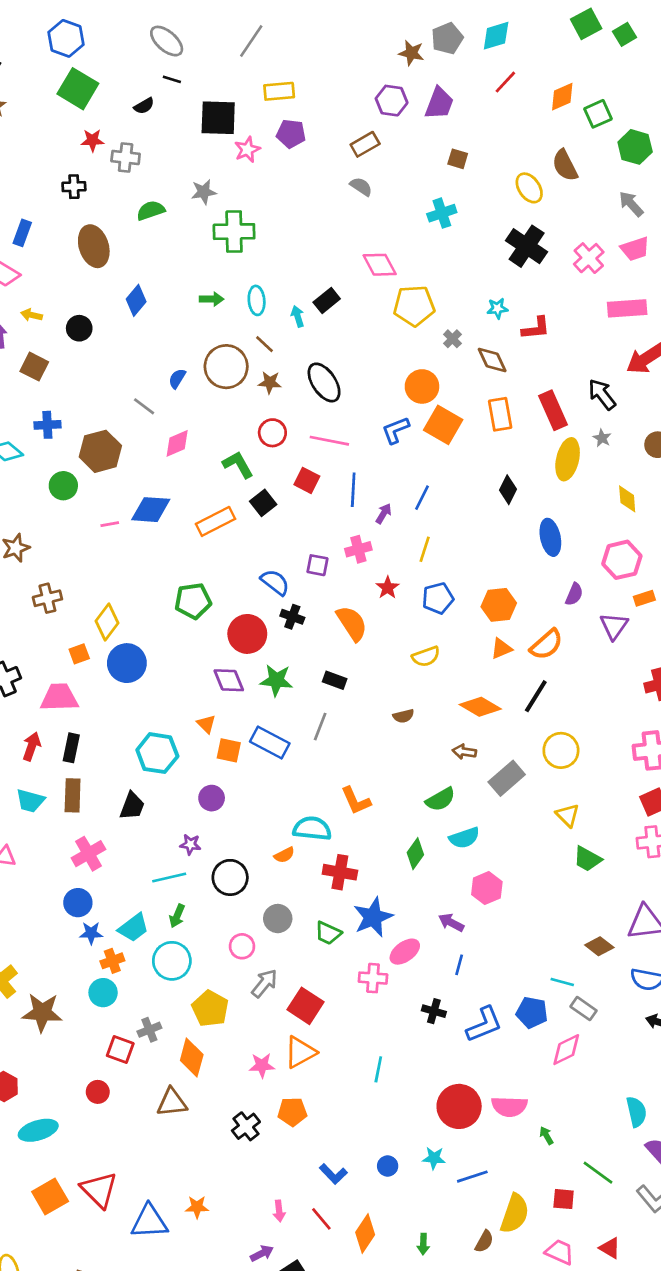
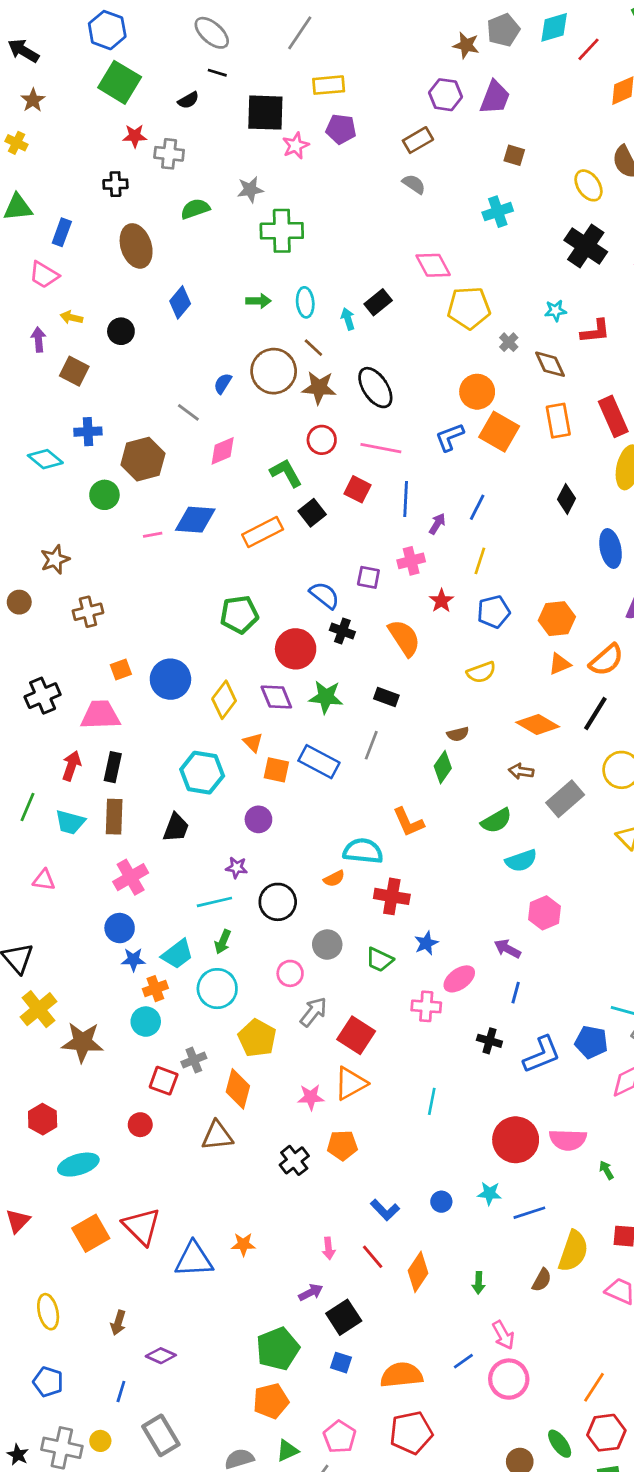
red line: (505, 82) -> (588, 49), moved
brown star: (270, 382) -> (319, 388), size x1.4
yellow diamond: (107, 622) -> (224, 700), moved
green diamond: (415, 854) -> (443, 767), moved
blue star: (373, 917) -> (426, 943), size x0.6

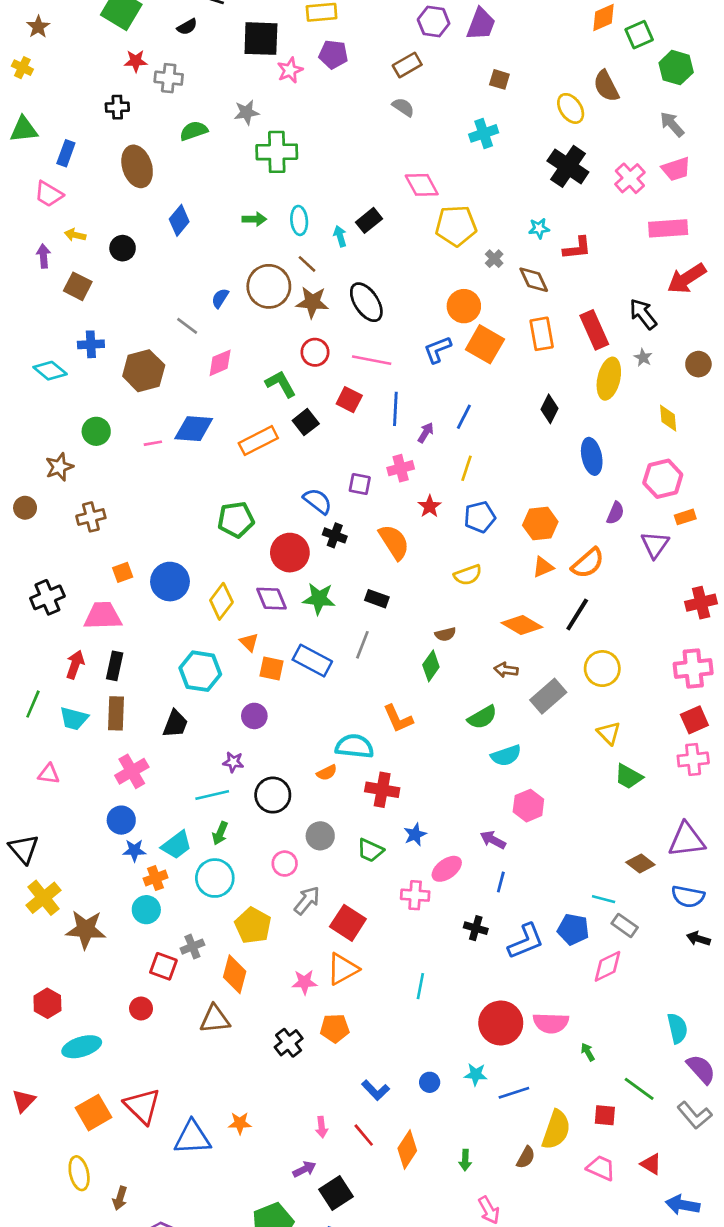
green circle: (104, 495) -> (96, 431), moved
yellow ellipse: (48, 1312) -> (79, 1173), moved

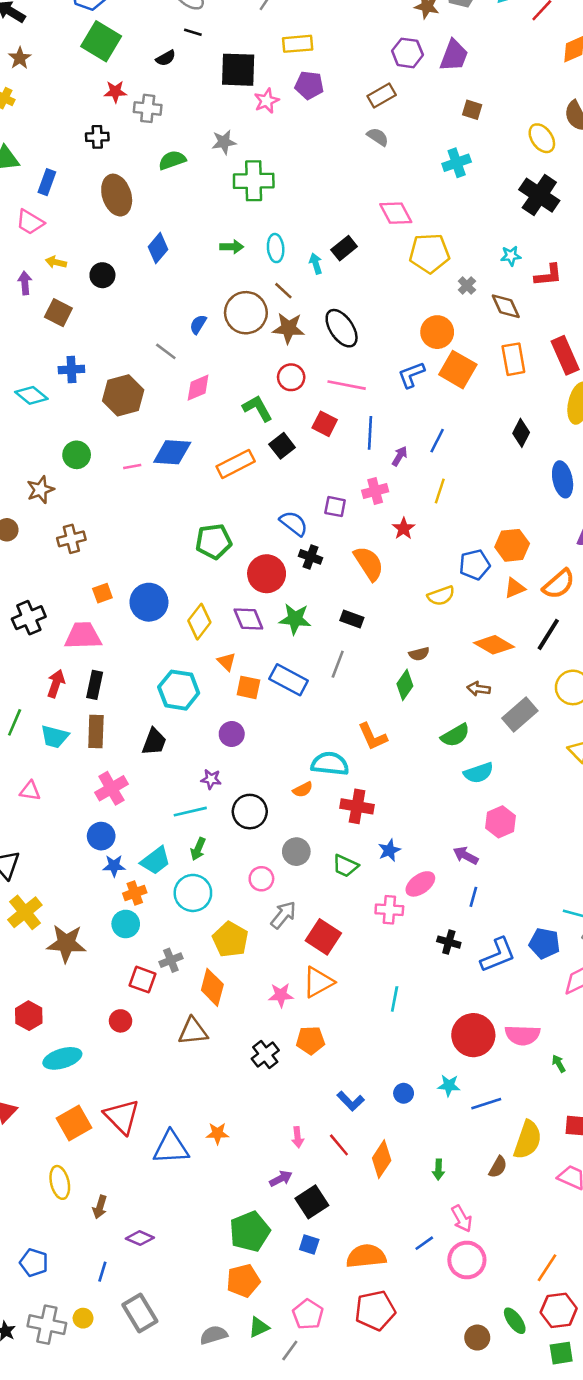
blue pentagon: (480, 517) -> (475, 565), moved

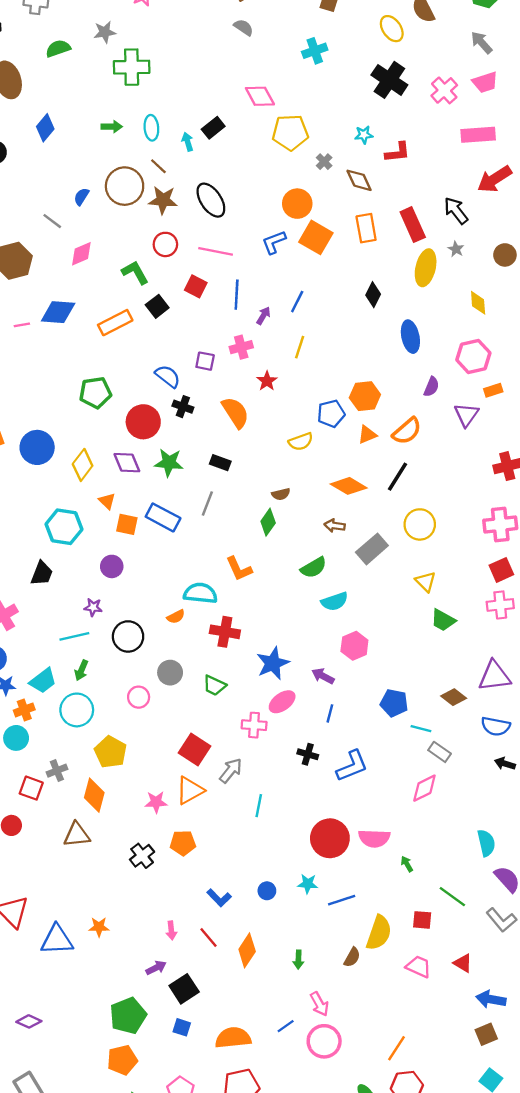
blue star: (389, 850) -> (273, 663), moved, size x1.6
gray arrow: (283, 915) -> (231, 771), moved
blue pentagon: (544, 943) -> (394, 703), moved

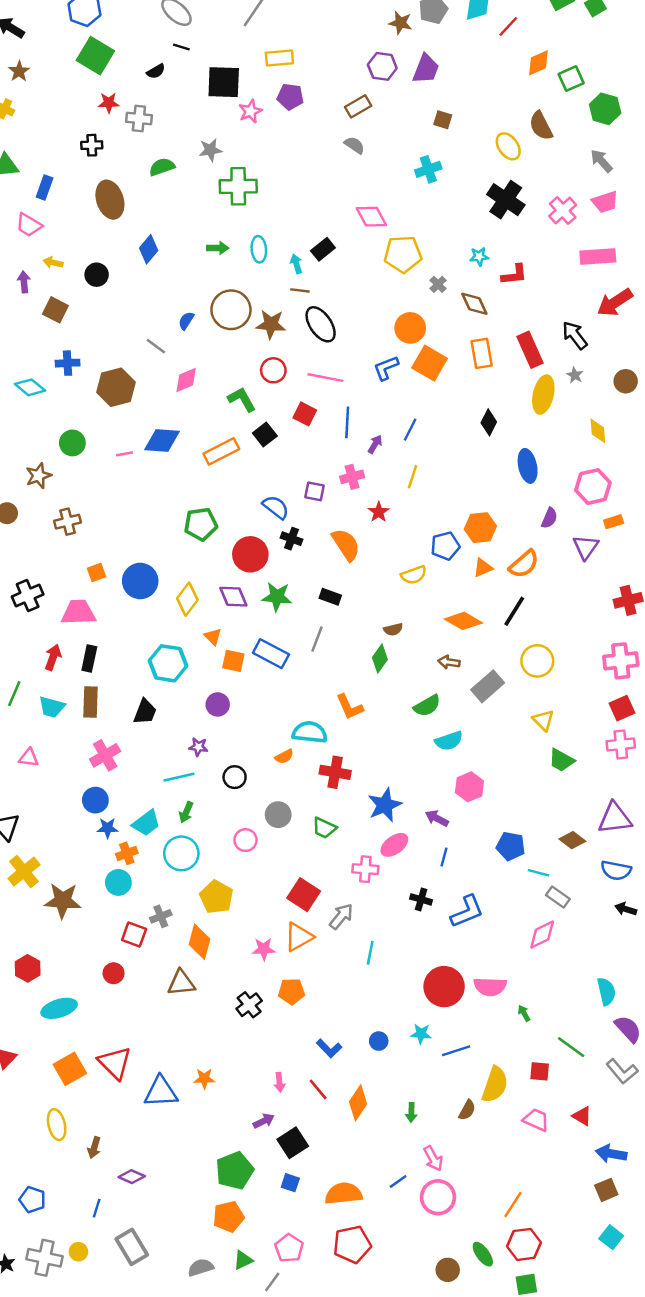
brown line: (158, 166) -> (300, 290), moved, turned -36
black circle: (128, 636) -> (235, 777), size x0.7

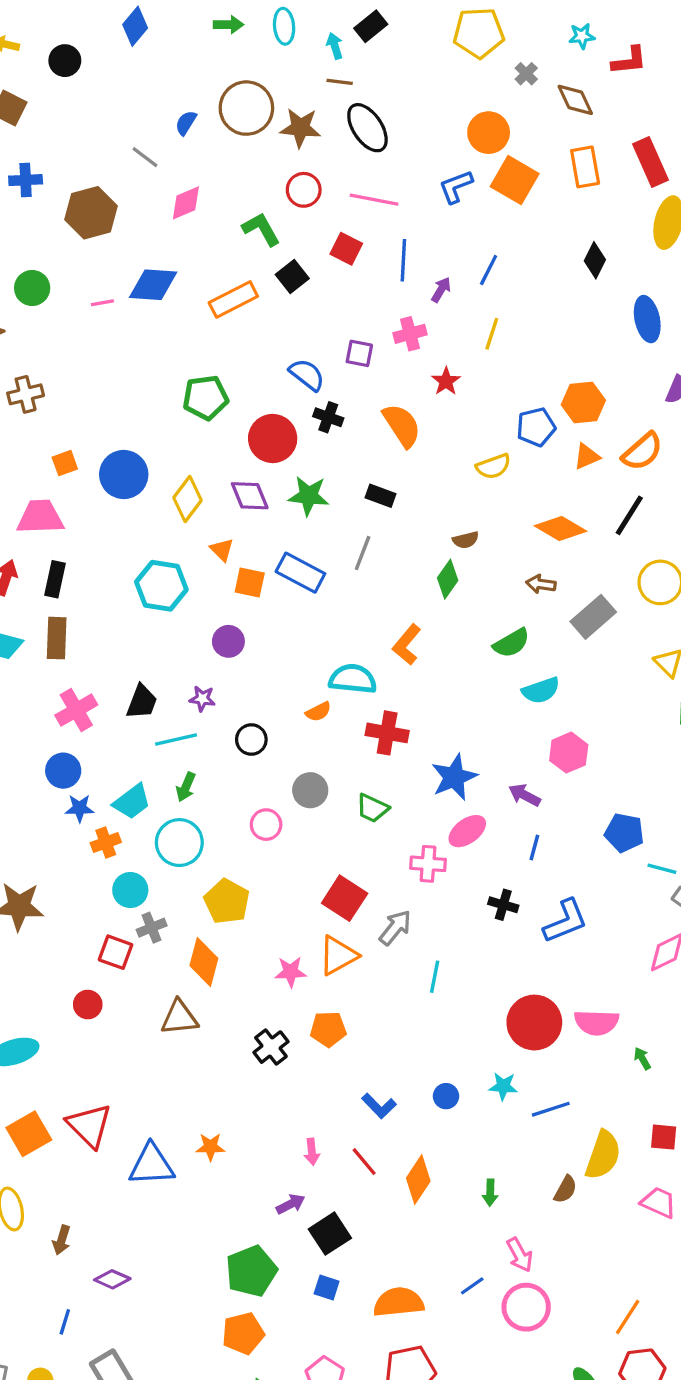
orange L-shape: (350, 707) -> (407, 645), turned 64
black trapezoid: (145, 712) -> (142, 702), moved
cyan circle: (118, 882) -> (130, 890), moved

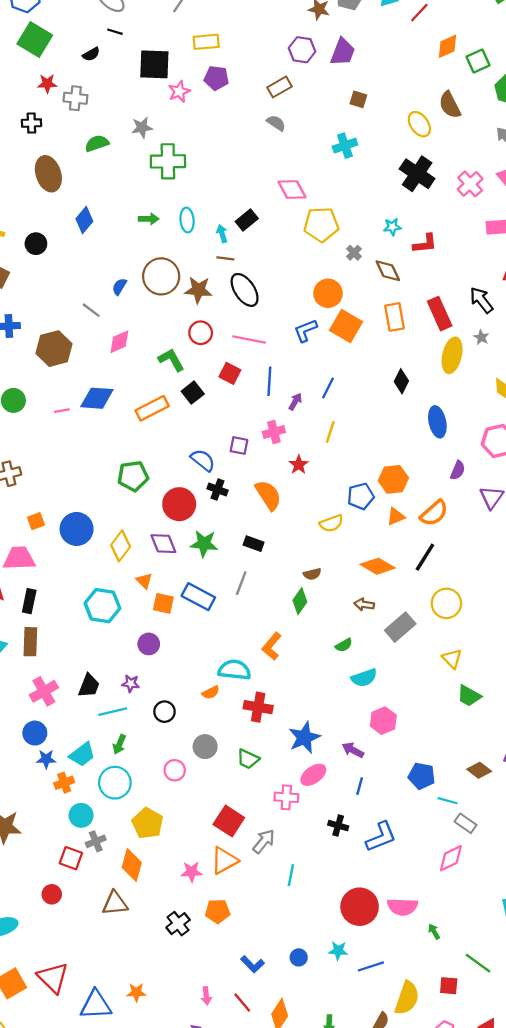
green semicircle: (511, 643) -> (344, 645), size x0.7

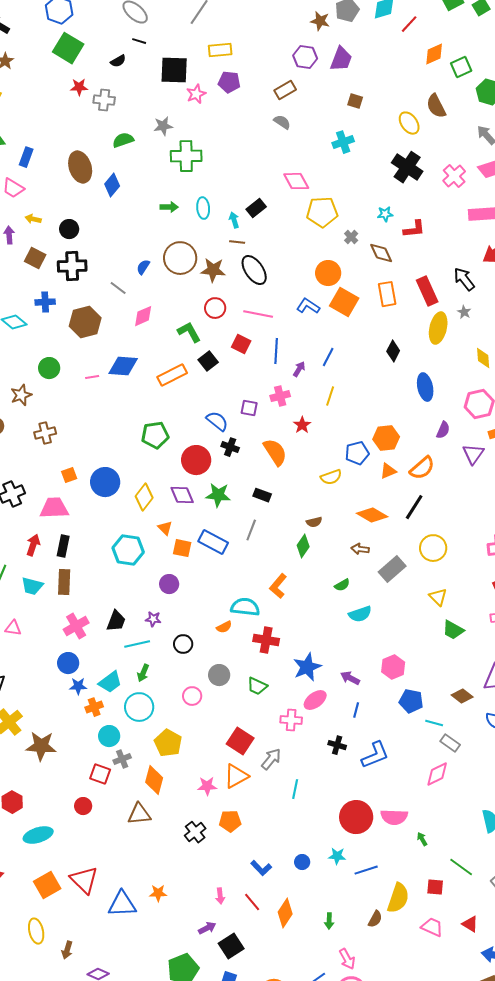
black cross: (31, 123) -> (72, 266), moved, size x1.6
blue diamond: (84, 220) -> (112, 185), moved
blue L-shape: (305, 331) -> (308, 306), turned 55
pink hexagon: (383, 721) -> (393, 667), moved

